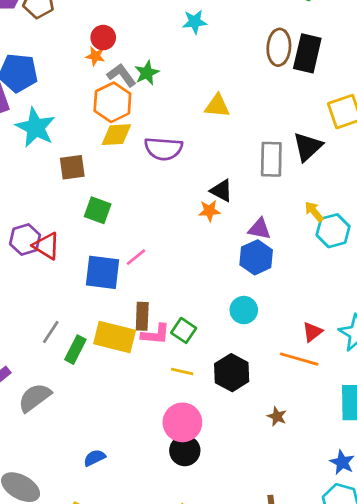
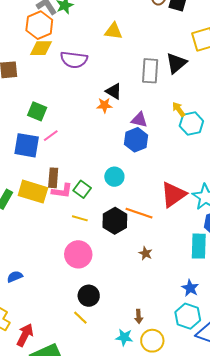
green square: (98, 210) -> (37, 111), moved
cyan circle: (244, 310) -> (114, 177), moved
red triangle: (312, 332) -> (173, 195), size x1.8
orange line: (299, 359) -> (139, 213), moved
black circle: (185, 451) -> (89, 296), moved

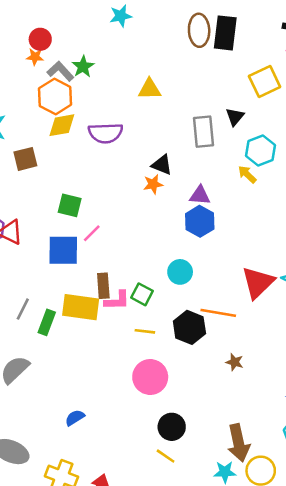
black triangle: (176, 63) -> (235, 117), size x0.7
cyan hexagon: (191, 124) -> (260, 150), moved
brown arrow: (139, 316) -> (239, 443), size x2.0

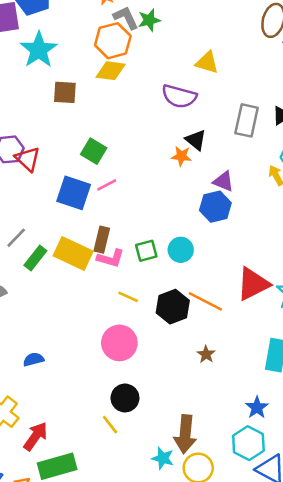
purple semicircle: (106, 133) -> (179, 96), moved
green square: (142, 294) -> (146, 251), moved, turned 30

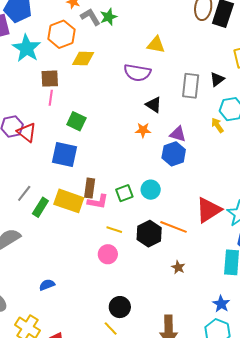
orange hexagon: (113, 41) -> (61, 34), moved
orange star: (181, 156) -> (143, 130), moved
pink line: (107, 185) -> (51, 98), moved, turned -49
pink circle: (119, 343) -> (108, 254), moved, size x0.7

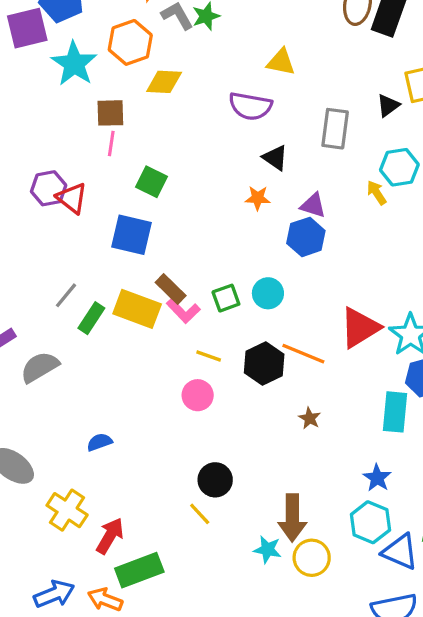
black triangle: (217, 79) -> (388, 106), moved
brown rectangle: (90, 188) -> (171, 289), turned -54
pink L-shape: (98, 202) -> (183, 311), turned 35

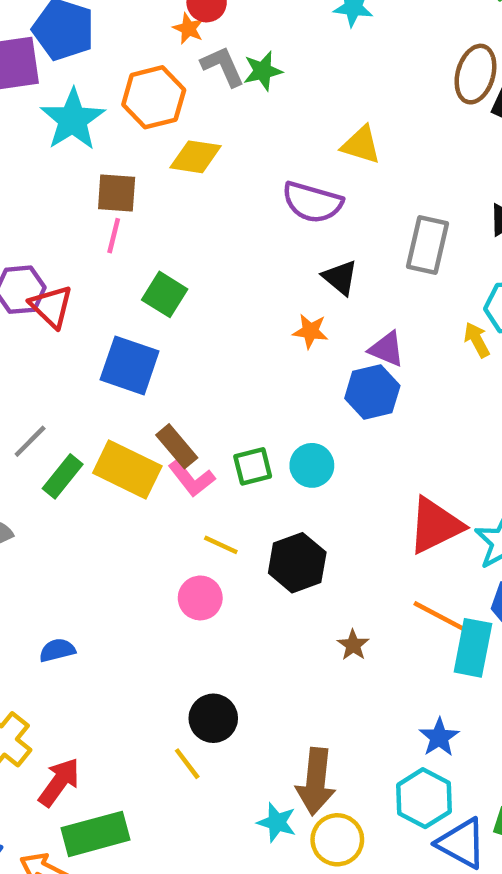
orange line: (303, 354) -> (442, 617), moved

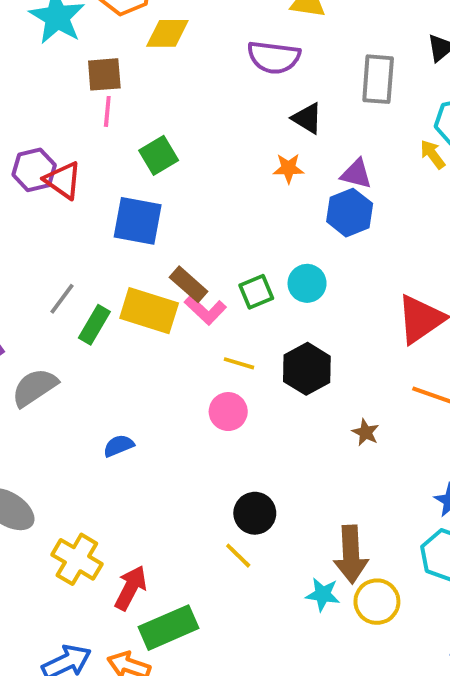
green square: (165, 294) -> (159, 155), turned 36
blue semicircle: (57, 650) -> (119, 446), moved

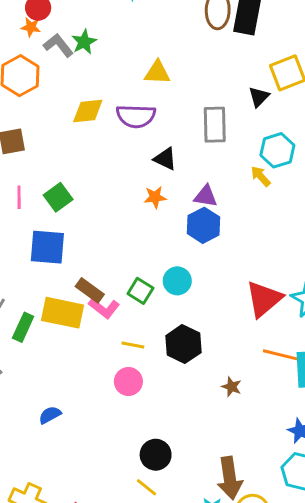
yellow diamond: (167, 33) -> (88, 111), moved
pink line: (107, 111) -> (19, 197), moved
green square: (256, 292) -> (140, 291), turned -30

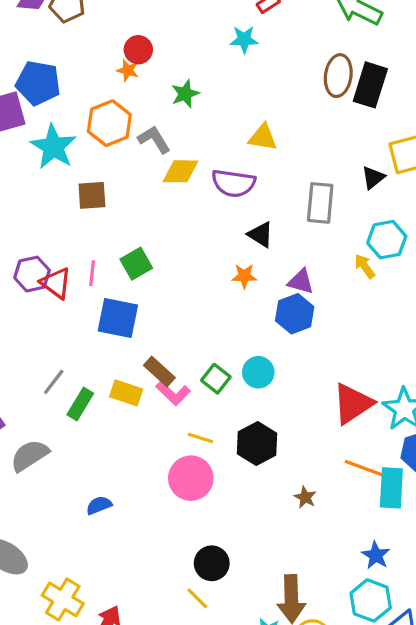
gray L-shape: (58, 45) -> (154, 140), moved
pink line: (19, 197) -> (92, 273), moved
yellow rectangle: (62, 313) -> (126, 393), size x0.7
pink circle: (128, 381) -> (191, 478), size x1.4

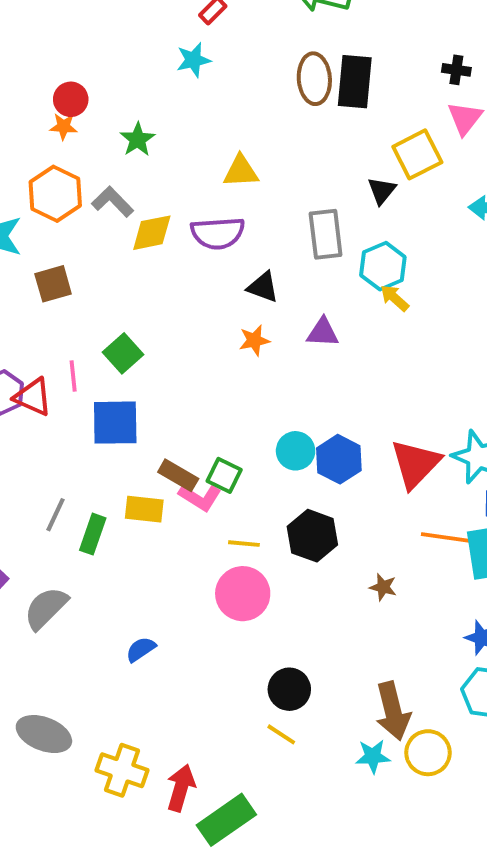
cyan hexagon: (387, 240) -> (383, 266), moved
blue hexagon: (295, 314) -> (339, 459), moved
green square: (216, 379) -> (224, 475), moved

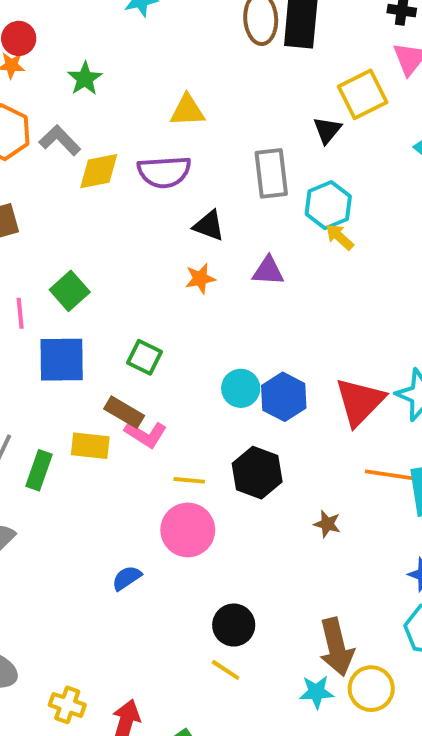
green square: (224, 475) -> (144, 357), moved
blue semicircle: (141, 649) -> (127, 578), moved
yellow cross: (122, 770) -> (67, 705), size x0.7

